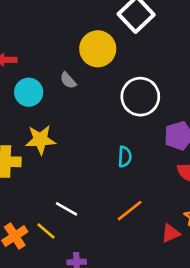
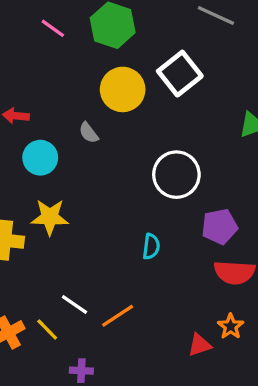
yellow circle: (98, 49) -> (123, 89), moved
gray semicircle: (68, 80) -> (89, 133), moved
orange line: (130, 211) -> (118, 316), moved

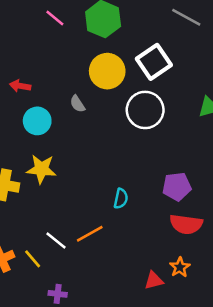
white circle: (176, 175) -> (145, 110), moved
orange line: (118, 316) -> (90, 234), moved

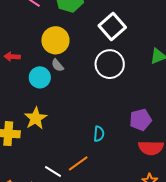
yellow circle: (107, 71) -> (55, 40), moved
cyan circle: (37, 121) -> (40, 77), moved
yellow star: (41, 169) -> (36, 118), turned -30

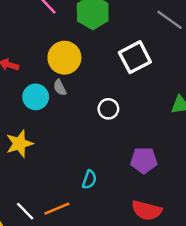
white circle: (110, 64) -> (108, 109), moved, size x0.6
purple pentagon: (141, 120) -> (144, 160), moved

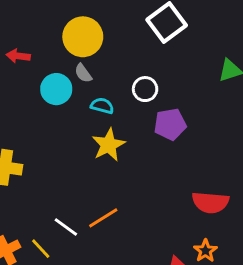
yellow star: (19, 144) -> (108, 145), moved
purple pentagon: (144, 160) -> (170, 124), moved
cyan semicircle: (89, 180) -> (102, 106), moved, turned -84

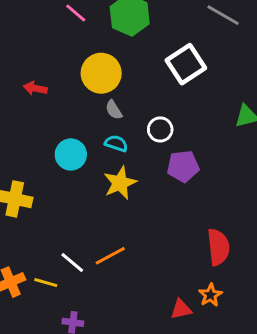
gray semicircle: (83, 73) -> (114, 110), moved
cyan circle: (56, 89) -> (71, 154), moved
red semicircle: (210, 202) -> (218, 247), turned -105
yellow line: (41, 249) -> (46, 283), turned -35

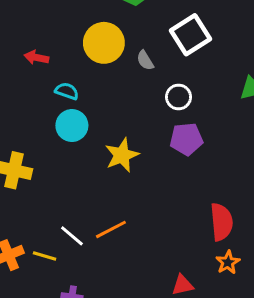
gray semicircle: (114, 110) -> (145, 60), moved
white circle: (160, 129) -> (179, 97), moved
cyan semicircle: (116, 143) -> (67, 91), moved
orange star: (210, 295) -> (228, 262), moved

